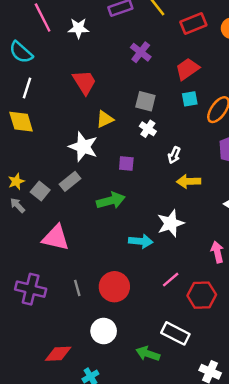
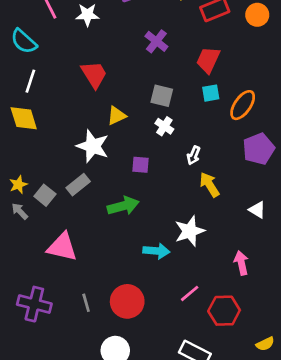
red trapezoid: (187, 69) -> (208, 60), turned -30
yellow arrow: (189, 181) -> (209, 185), turned 60

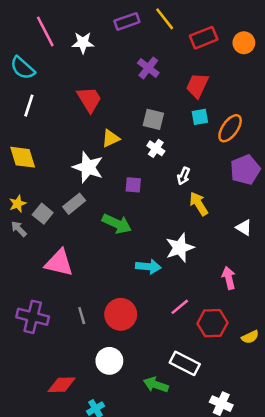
yellow diamond: (24, 118) -> (23, 157), moved
green arrow: (123, 206) -> (117, 224), turned 40
yellow semicircle: (265, 344) -> (250, 337), moved

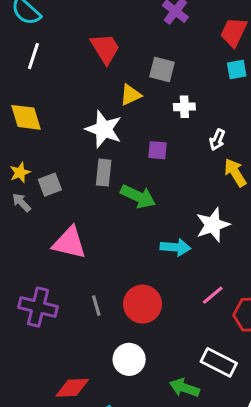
gray square: (153, 119) -> (162, 69), moved
white cross: (156, 148) -> (184, 107), turned -36
gray rectangle: (74, 204) -> (104, 173), moved, turned -45
gray square: (43, 214) -> (50, 185), turned 30

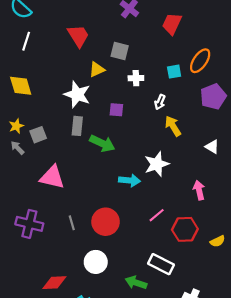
cyan square: (237, 69) -> (174, 72), moved

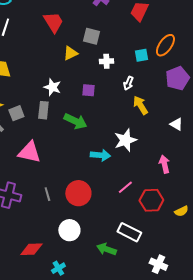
white star: (77, 94) -> (52, 87), moved, size x0.7
gray rectangle: (77, 126) -> (43, 110), moved

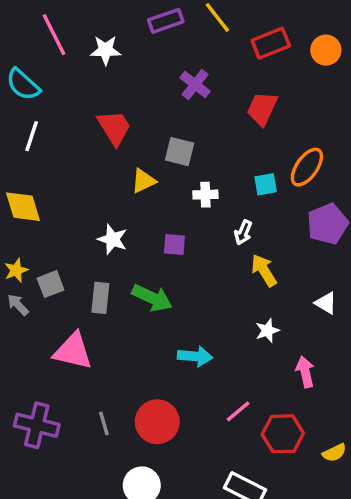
gray rectangle: (43, 110) -> (100, 298), moved
white star: (125, 140) -> (267, 331), moved, size x0.6

